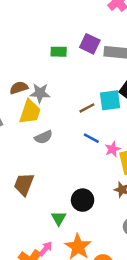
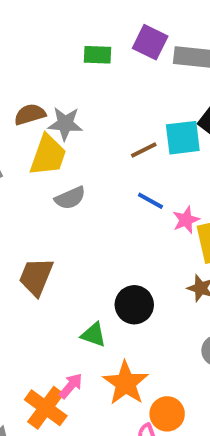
green triangle: (59, 218) -> (94, 335), turned -42

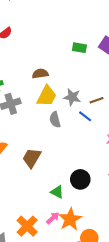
gray star: (65, 124) -> (72, 97), moved
gray semicircle: (70, 198) -> (55, 120), turned 91
blue line: (150, 201) -> (85, 116), moved
pink arrow: (71, 386) -> (53, 218), moved

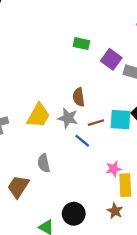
green rectangle: (79, 48) -> (81, 44), moved
brown semicircle: (40, 74) -> (79, 97), moved, turned -91
gray semicircle: (55, 120) -> (44, 163), moved

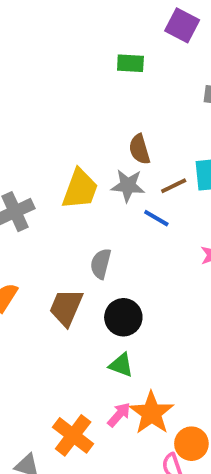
purple square: (111, 59) -> (182, 25), moved
gray semicircle: (44, 163) -> (101, 264), turned 36
black circle: (74, 214) -> (123, 317), moved

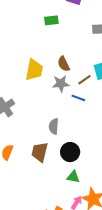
yellow trapezoid: (80, 189) -> (34, 70), moved

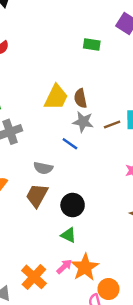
brown semicircle: (64, 64) -> (80, 98), moved
blue line: (78, 98) -> (70, 144), moved
gray semicircle: (54, 126) -> (43, 168), moved, turned -98

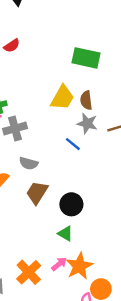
green rectangle: (92, 44) -> (86, 58), moved, size x1.6
gray semicircle: (43, 168) -> (29, 163), moved

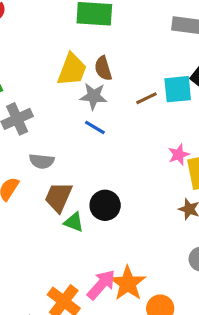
gray star: (87, 123) -> (94, 96), moved
green triangle: (65, 234) -> (74, 222), moved
pink arrow: (59, 264) -> (101, 285), size x1.5

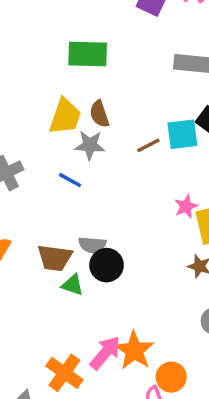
blue line: (95, 127) -> (70, 180), moved
gray semicircle: (42, 161) -> (92, 245), moved
brown trapezoid: (58, 197) -> (55, 258), turned -104

